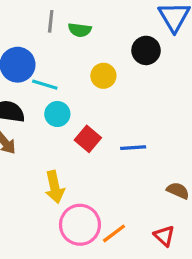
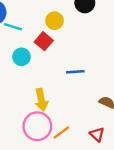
cyan circle: (57, 114) -> (22, 57), moved
red square: (88, 139) -> (44, 41), moved
yellow arrow: (55, 187) -> (41, 100), moved

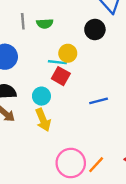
cyan line: (13, 27) -> (57, 62), moved
yellow arrow: (41, 100) -> (43, 120), moved

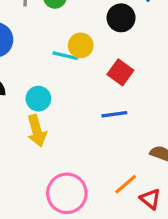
red square: (61, 76) -> (120, 72), moved
orange line: (96, 165) -> (126, 184), moved

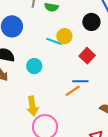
yellow arrow: (37, 131) -> (32, 106), moved
orange line: (126, 184) -> (73, 91), moved

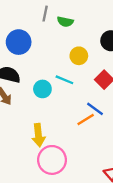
cyan line: (54, 41) -> (64, 80), moved
blue line: (80, 81) -> (95, 109), turned 35

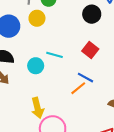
yellow circle: (79, 56) -> (37, 18), moved

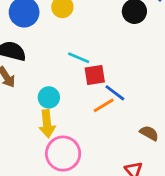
red square: (90, 50) -> (95, 75), moved, turned 35
cyan circle: (36, 66) -> (49, 97), moved

